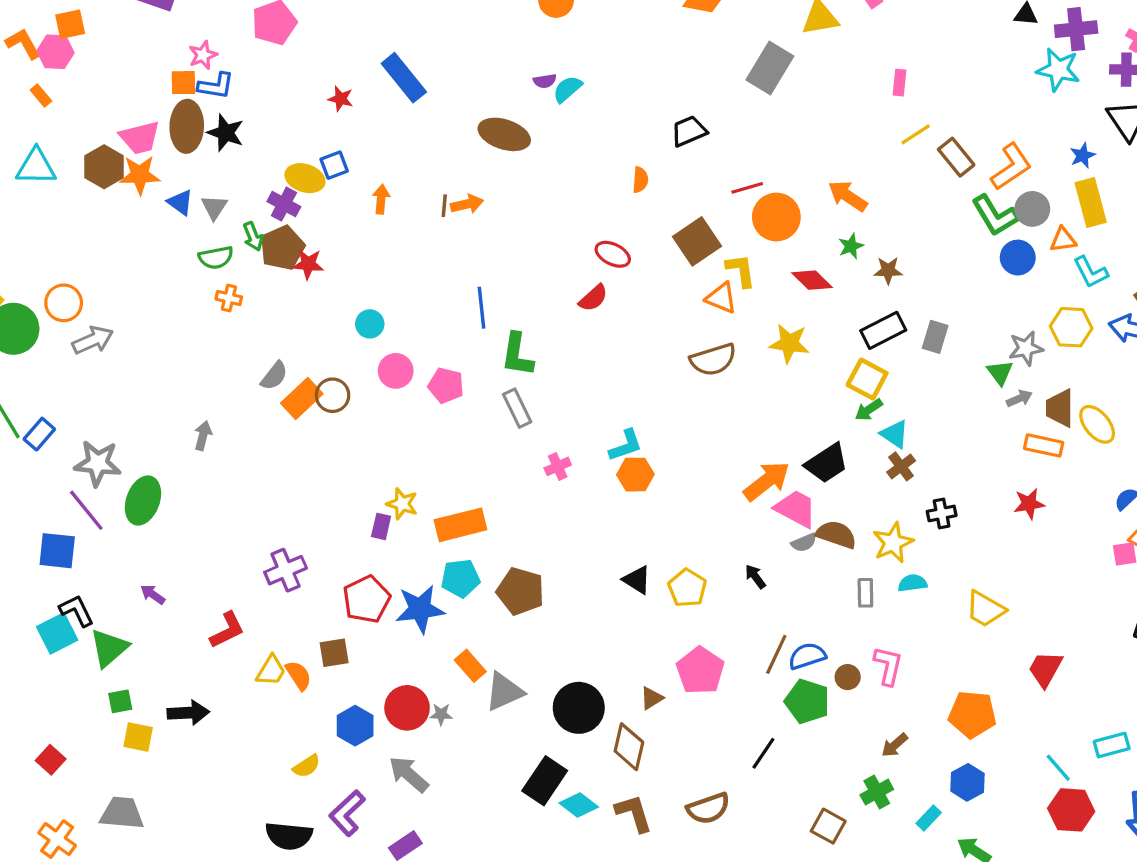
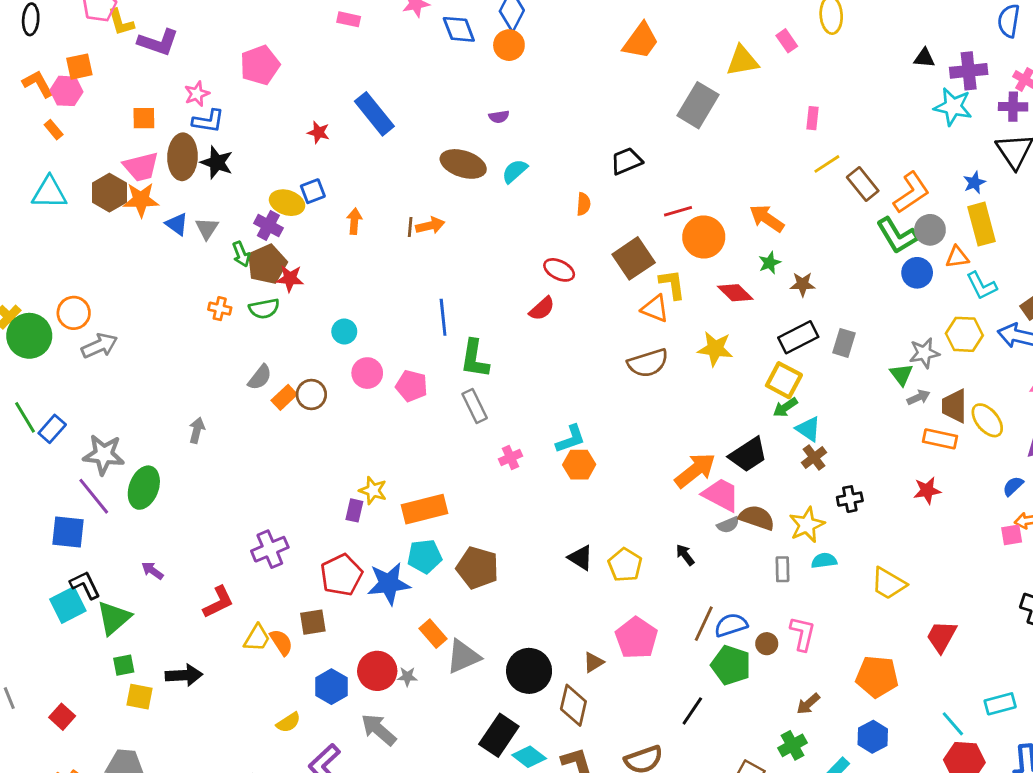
orange square: (183, 83) -> (144, 118), moved
cyan semicircle: (567, 89) -> (515, 171), moved
green semicircle: (216, 258) -> (264, 309), moved
orange rectangle: (302, 398) -> (284, 397), size x0.7

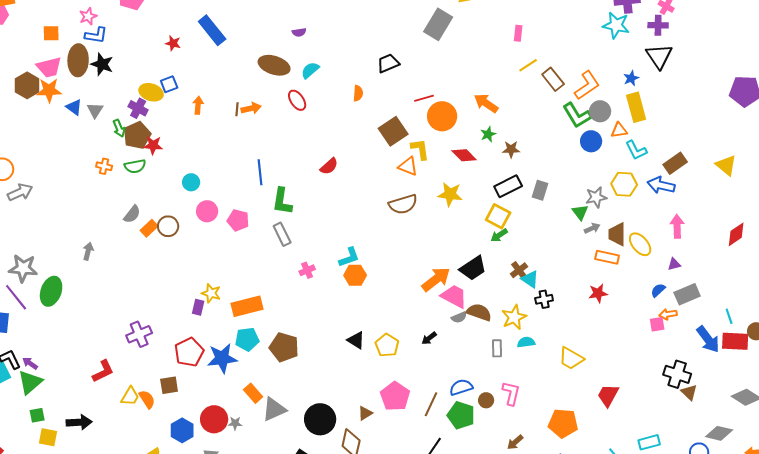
red ellipse: (559, 270) -> (297, 100), moved, turned 30
cyan triangle: (808, 429) -> (530, 279), moved
black arrow: (685, 555) -> (429, 338), turned -91
purple arrow: (152, 571) -> (30, 363), moved
brown line: (704, 624) -> (431, 404), moved

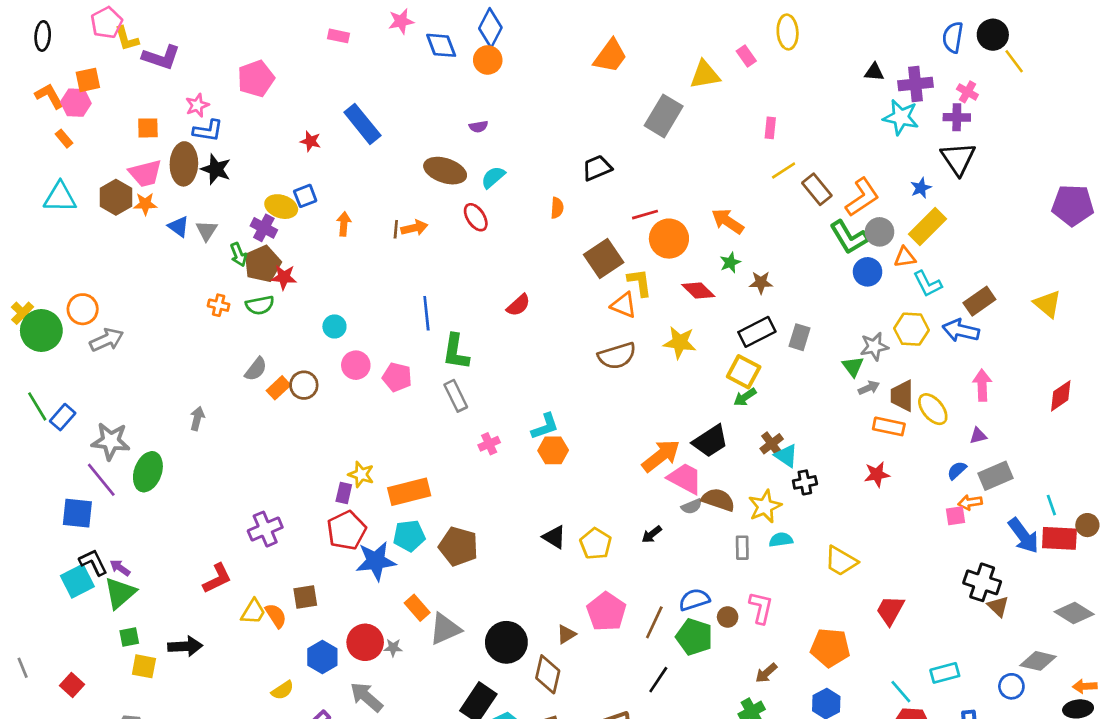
orange star: (49, 90) -> (145, 204), size x0.7
yellow rectangle: (636, 107) -> (927, 227), turned 60
red pentagon: (189, 352) -> (346, 530), moved

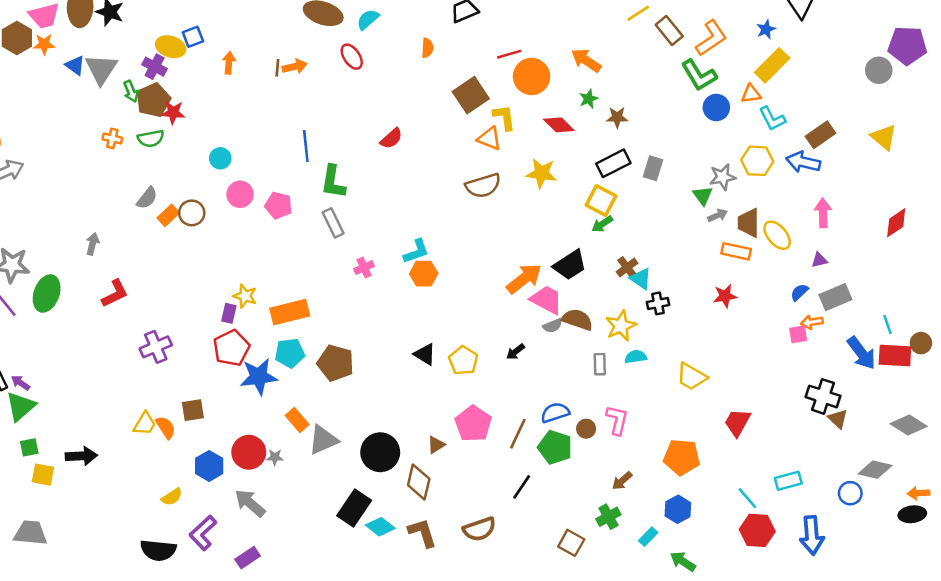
gray triangle: (207, 231) -> (101, 69), size x1.6
gray circle: (880, 232) -> (879, 70), moved
red L-shape: (217, 578) -> (115, 294), moved

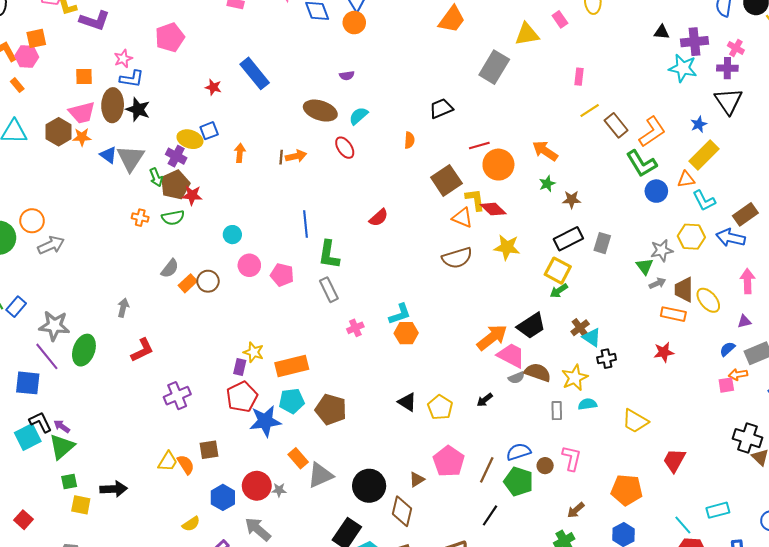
red diamond: (559, 125) -> (493, 209), moved

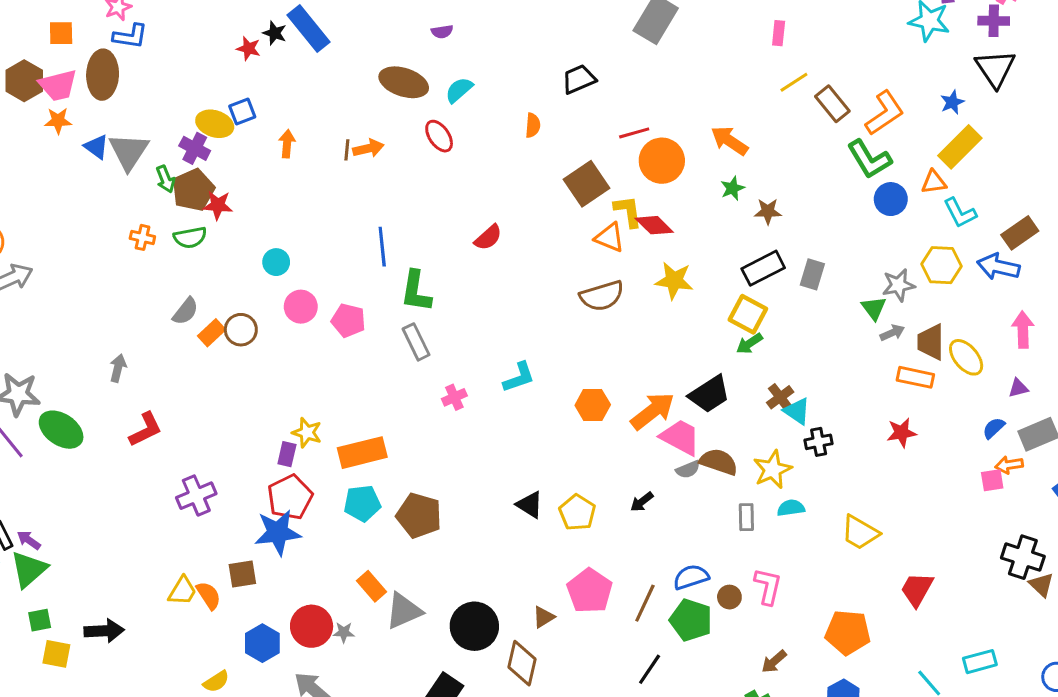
black star: (138, 109) -> (275, 33), moved, size x0.7
brown hexagon: (59, 132) -> (24, 81), moved
orange hexagon: (406, 333) -> (593, 405), moved
green ellipse: (84, 350) -> (61, 430), turned -76
blue star: (265, 421) -> (278, 532), moved

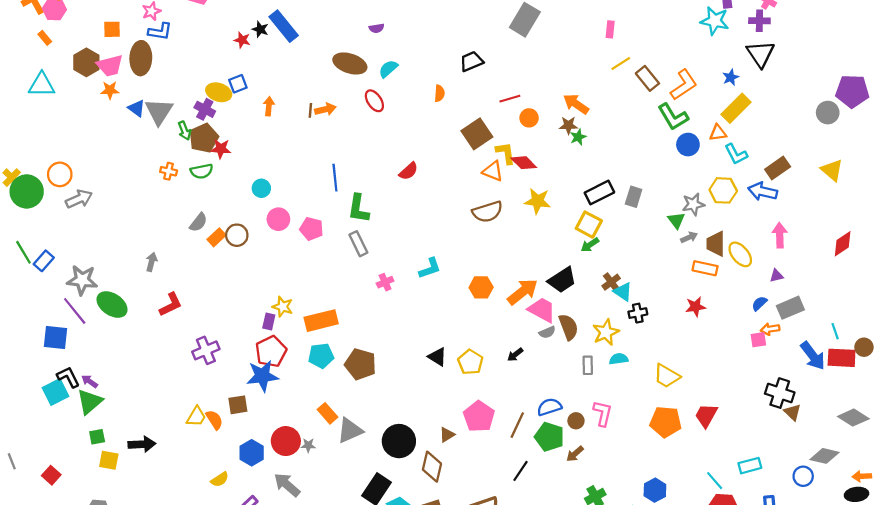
orange circle: (662, 161) -> (529, 118), size x0.6
brown star: (768, 211) -> (569, 125), moved
brown semicircle: (719, 462) -> (569, 327), turned 50
orange pentagon: (848, 632) -> (666, 422), moved
brown arrow: (774, 662) -> (575, 454), moved

